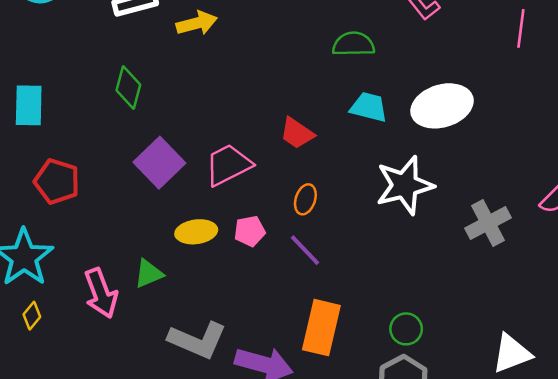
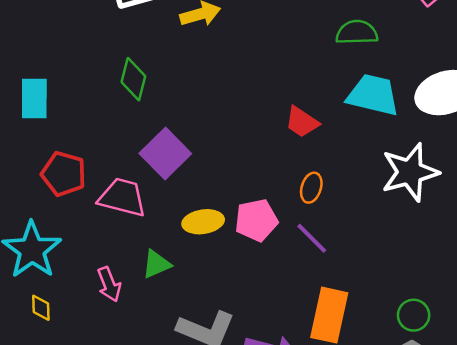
cyan trapezoid: (369, 107) -> (373, 95), size x1.4
pink trapezoid: (228, 165) -> (122, 197), moved, turned 42
pink pentagon: (250, 231) -> (256, 220), size x1.4
pink arrow: (101, 293) -> (109, 284), size x0.7
yellow diamond: (32, 316) -> (41, 308), turned -40

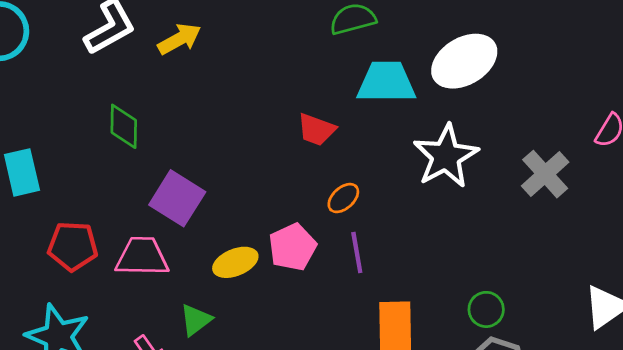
orange ellipse: (311, 188) -> (343, 198), turned 44
purple line: (312, 238) -> (357, 252), turned 48

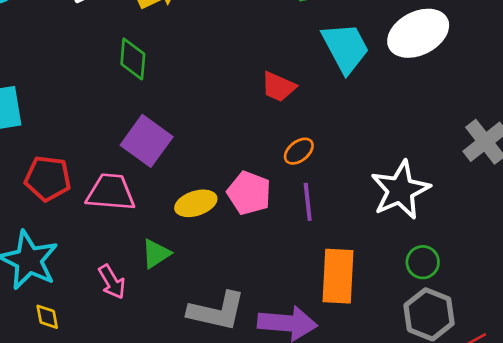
cyan trapezoid: (386, 82) -> (345, 48), turned 58
green diamond: (124, 126) -> (133, 59), moved
white star: (446, 156) -> (400, 190), moved
pink pentagon: (292, 247) -> (249, 193), turned -30

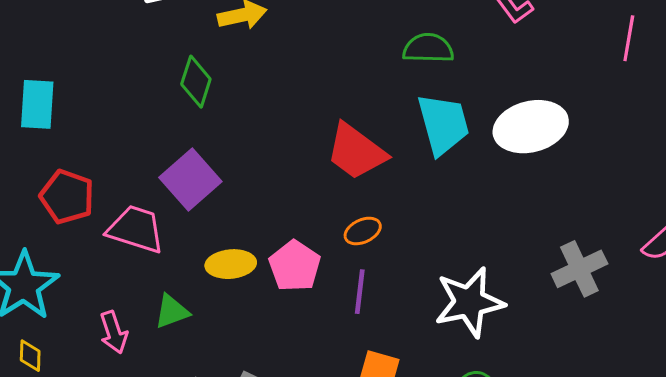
red trapezoid: (278, 87) -> (356, 152), size x1.5

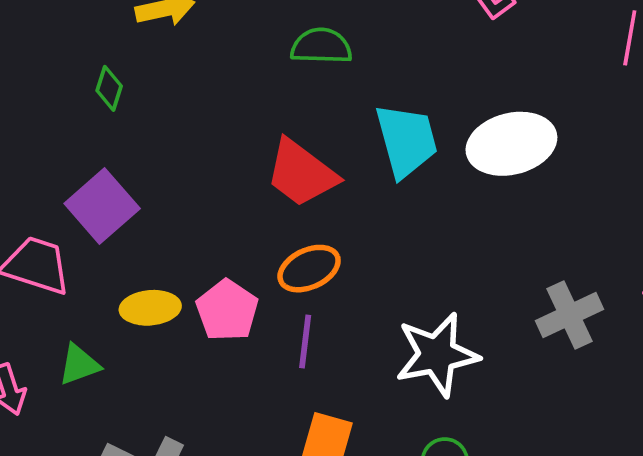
green semicircle: (428, 48) -> (321, 46), moved
green diamond: (196, 82) -> (109, 88), size x0.7
orange ellipse: (363, 231) -> (309, 269), size x1.4

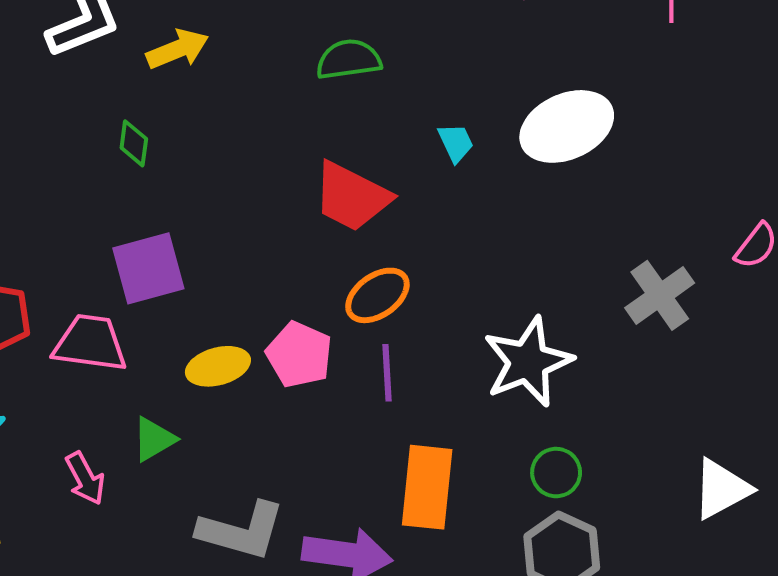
cyan trapezoid: (406, 141) -> (456, 143), size x0.5
purple square: (102, 206) -> (148, 268), turned 36

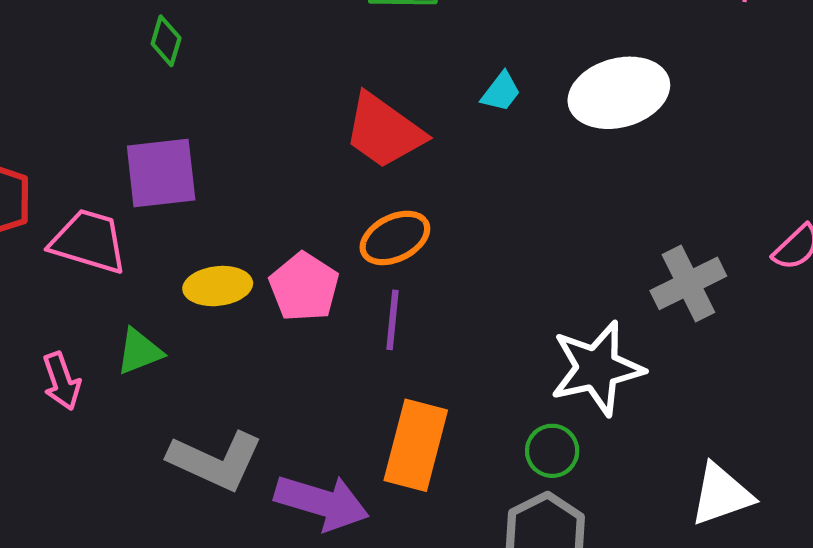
cyan trapezoid: (456, 143) -> (501, 92), turned 54
white star: (528, 362) -> (597, 368), moved

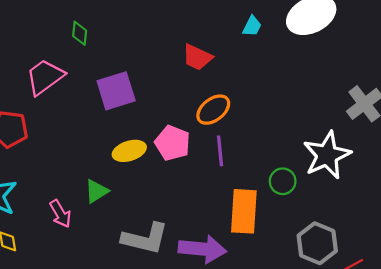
red trapezoid: (384, 131) -> (197, 57), size x0.7
purple square: (161, 173) -> (116, 91), moved
pink trapezoid: (89, 241) -> (45, 77), moved, turned -42
green circle: (552, 451) -> (283, 181), moved

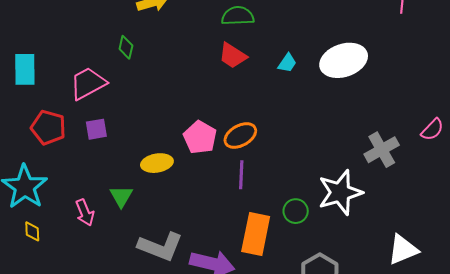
red trapezoid: (197, 57) -> (233, 56), moved
purple square: (116, 91) -> (96, 129), moved, size x0.6
pink pentagon: (173, 143) -> (200, 137), moved
green triangle: (96, 191) -> (121, 196), turned -35

